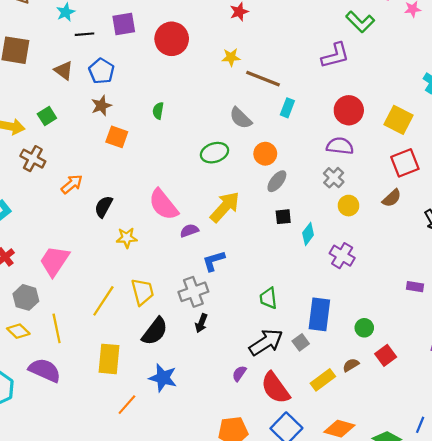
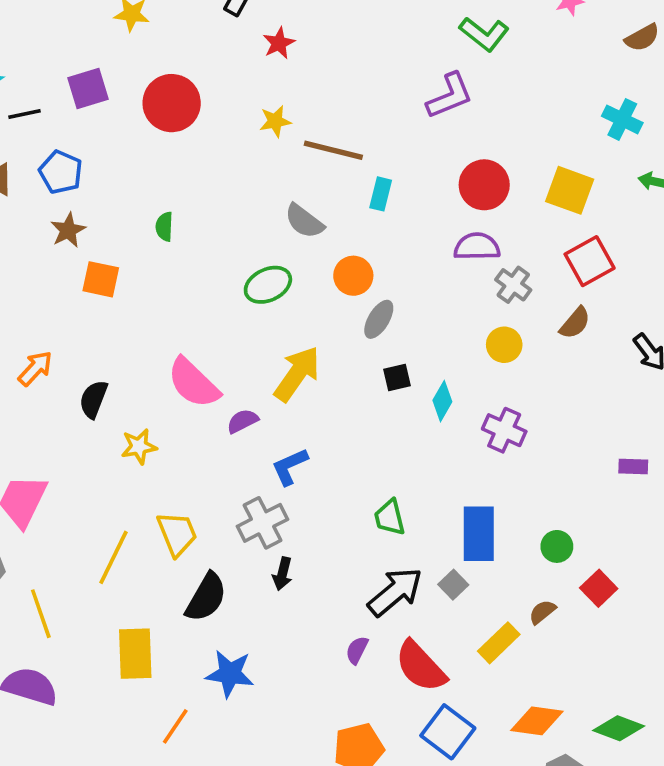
gray cross: (334, 178) -> (513, 285), moved

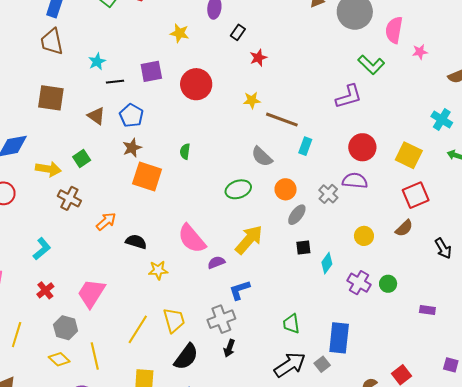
orange square: (101, 279) -> (147, 177), size x1.4
gray cross: (513, 285) -> (328, 194), moved
black semicircle: (93, 399) -> (136, 242), turned 80
green circle: (557, 546) -> (388, 284), moved

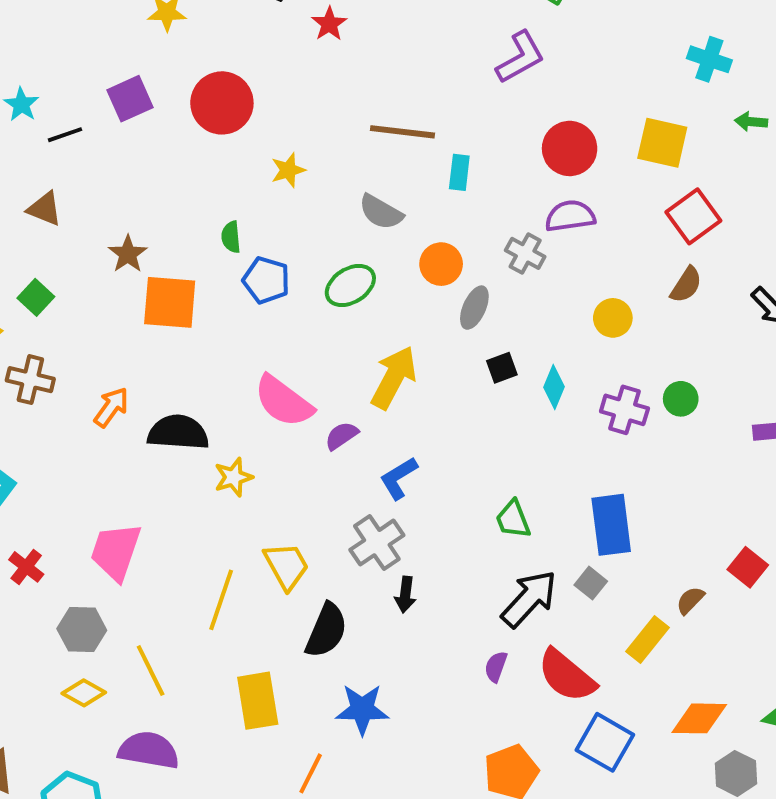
yellow star: (252, 100) -> (288, 170), moved
blue pentagon: (131, 116) -> (266, 280), moved
black semicircle: (136, 242) -> (178, 432), size x1.4

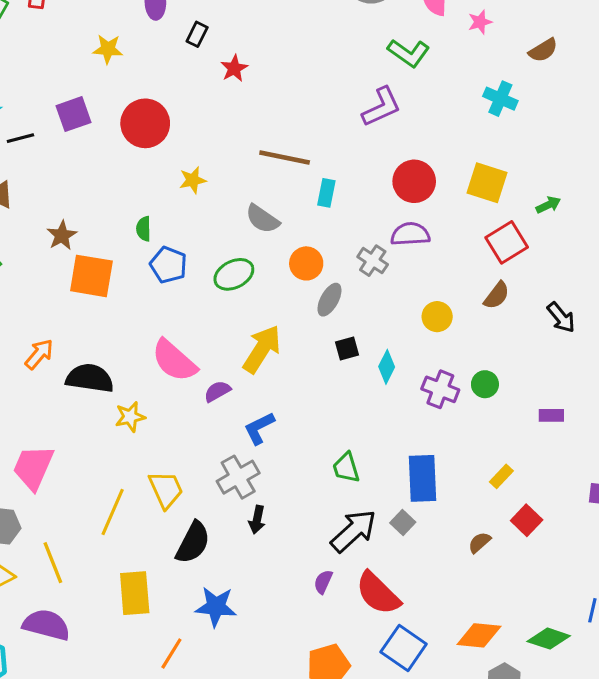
cyan cross: (709, 59) -> (500, 99), moved
green arrow: (751, 122) -> (548, 205), moved, turned 145
yellow rectangle: (648, 640) -> (501, 476), moved, size x0.7

